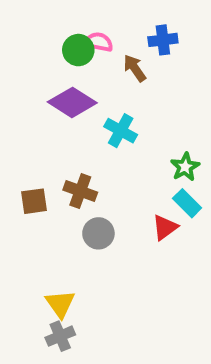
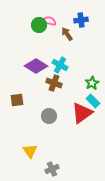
purple diamond: (72, 102) -> (36, 66), moved
brown cross: (80, 191) -> (54, 83), moved
red triangle: (165, 227) -> (82, 113), size x1.6
gray cross: (60, 336) -> (52, 169), moved

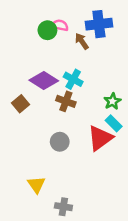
blue cross: (81, 20) -> (99, 24), size x1.5
brown square: (17, 100) -> (20, 104), moved, turned -32
gray cross: (52, 169) -> (63, 207), turned 32

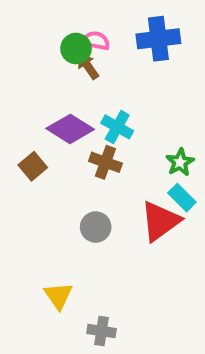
brown arrow: (82, 41) -> (88, 66), moved

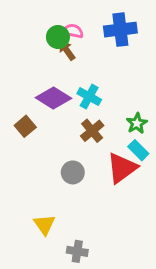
brown cross: (105, 162) -> (92, 131), moved, turned 30

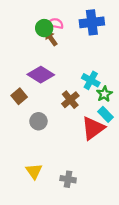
cyan cross: (89, 97) -> (91, 80), moved
gray circle: (73, 172) -> (38, 121), moved
gray cross: (77, 251) -> (68, 179), moved

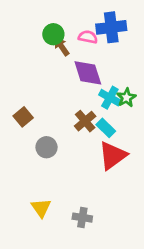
pink semicircle: (56, 24) -> (88, 37), moved
purple diamond: (41, 75) -> (88, 73), moved, turned 40
green star: (104, 94) -> (126, 98), moved
cyan rectangle: (106, 114) -> (106, 128), moved

